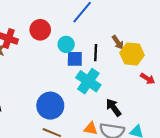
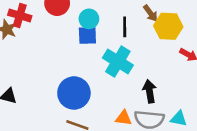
blue square: (75, 59) -> (87, 35), moved
black arrow: (114, 108) -> (150, 91), turned 30

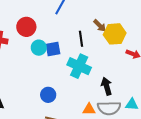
cyan circle: (89, 19) -> (39, 48), moved
blue circle: (74, 93) -> (48, 95), size x0.6

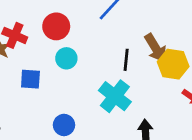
brown arrow: (100, 26) -> (155, 48), size x1.5
blue square: (53, 49) -> (30, 79), moved

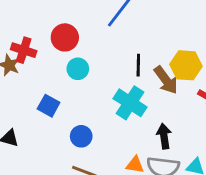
brown arrow: (155, 48) -> (166, 80), moved
blue square: (30, 79) -> (49, 106), moved, turned 30

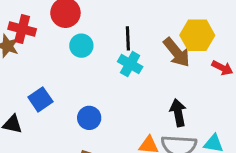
black line: (138, 65) -> (128, 38), moved
cyan cross: (130, 103) -> (130, 64), moved, size x0.7
blue square: (49, 106) -> (40, 99), moved, turned 30

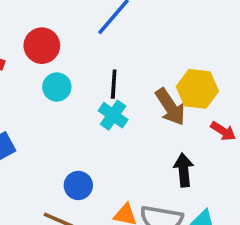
black arrow: (178, 113) -> (184, 170), moved
blue circle: (89, 118) -> (78, 185), moved

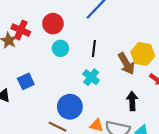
cyan cross: (113, 115) -> (91, 77), moved
blue circle: (78, 185) -> (70, 107), size x1.5

